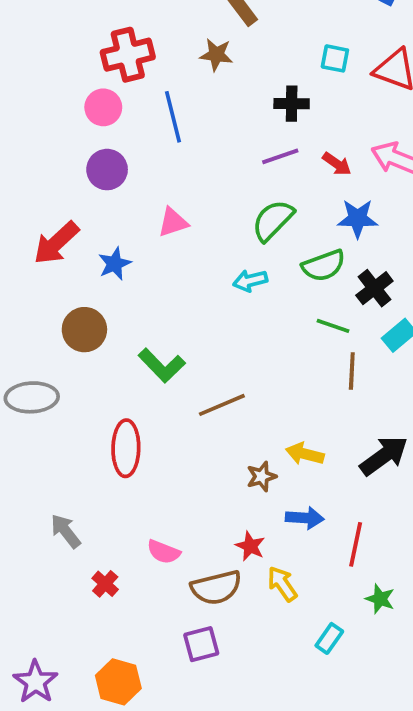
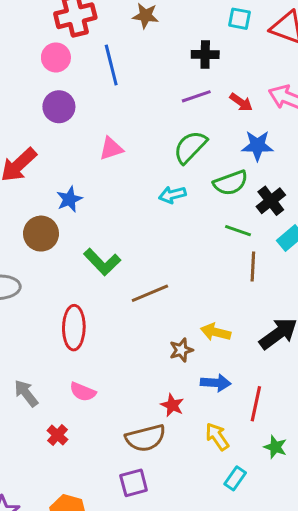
blue star: (115, 264) -> (69, 199), moved
pink semicircle: (164, 552) -> (83, 392), moved
yellow arrow: (282, 584) -> (217, 437), moved

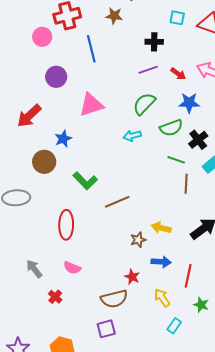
pink circle: (56, 57) -> (42, 37), moved
pink triangle: (111, 149) -> (91, 105), size x1.5

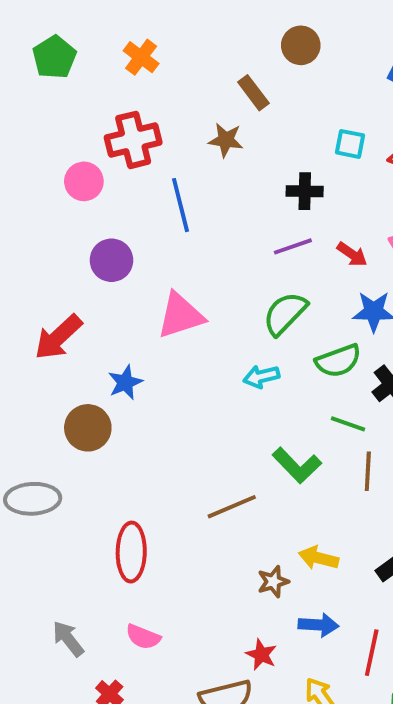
green L-shape: (85, 181) -> (297, 465), moved

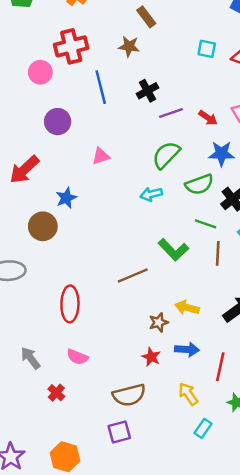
black cross: (305, 191) -> (148, 91), moved, turned -30
pink triangle: (180, 315) -> (101, 156), size x0.6
red star: (261, 655) -> (151, 357), moved

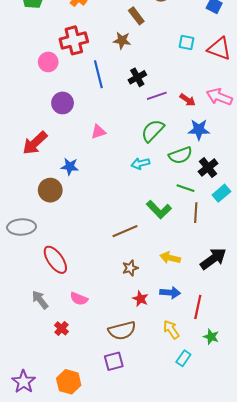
blue star: (66, 198) -> (70, 167), turned 30
red ellipse: (70, 304) -> (55, 260), moved, turned -36
brown star: (159, 322) -> (130, 268), moved

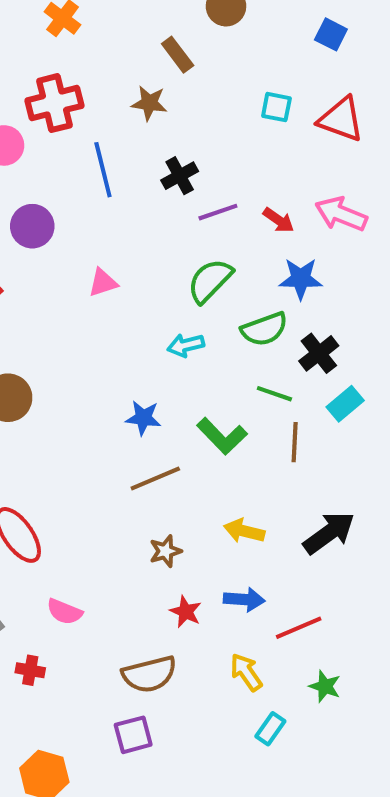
blue star: (70, 167) -> (143, 418), moved
red line: (198, 307) -> (299, 628), turned 55
red cross: (61, 328) -> (30, 670), turned -32

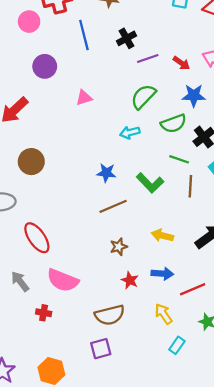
pink semicircle: (65, 612) -> (63, 280), size x1.6

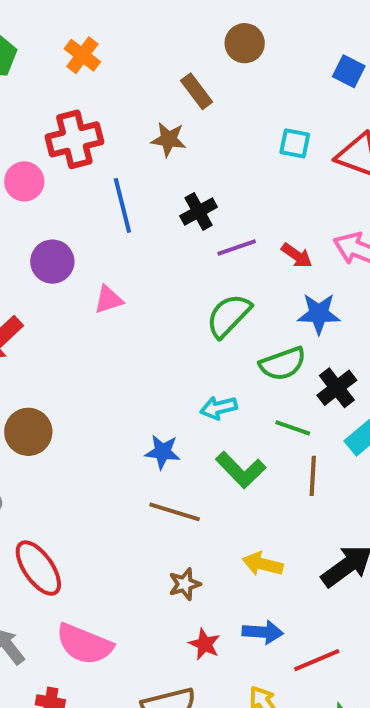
pink triangle: (84, 98) -> (108, 300), moved
cyan arrow: (130, 132) -> (219, 408), moved
brown line: (113, 206) -> (175, 512), turned 40

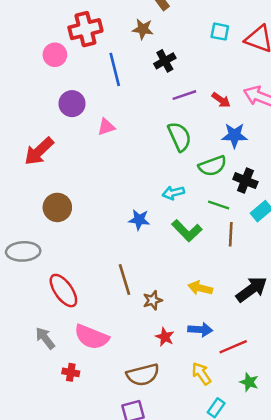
black cross: (199, 211) -> (165, 61), moved
green semicircle: (229, 316) -> (179, 137), turned 112
black cross: (337, 388) -> (245, 181), turned -30
brown line: (175, 512) -> (125, 280), moved, turned 56

